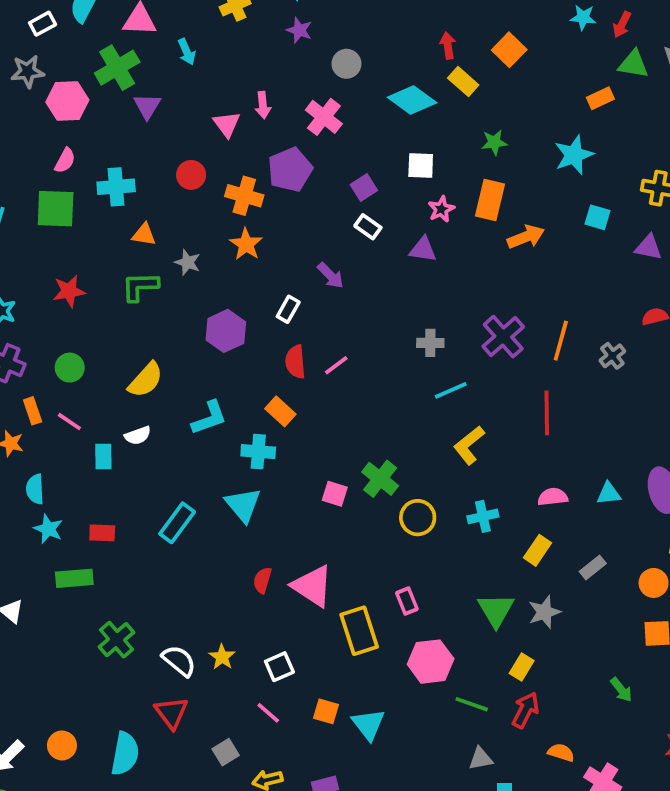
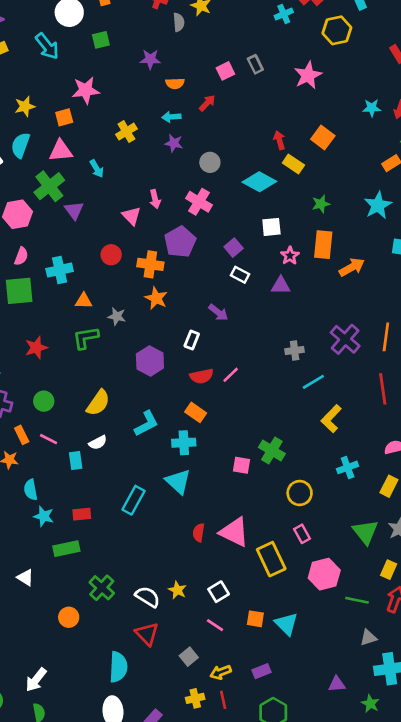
red semicircle: (295, 362) -> (202, 376), turned -90
yellow circle: (418, 518) -> (300, 493), moved
orange circle: (62, 746) -> (69, 617), moved

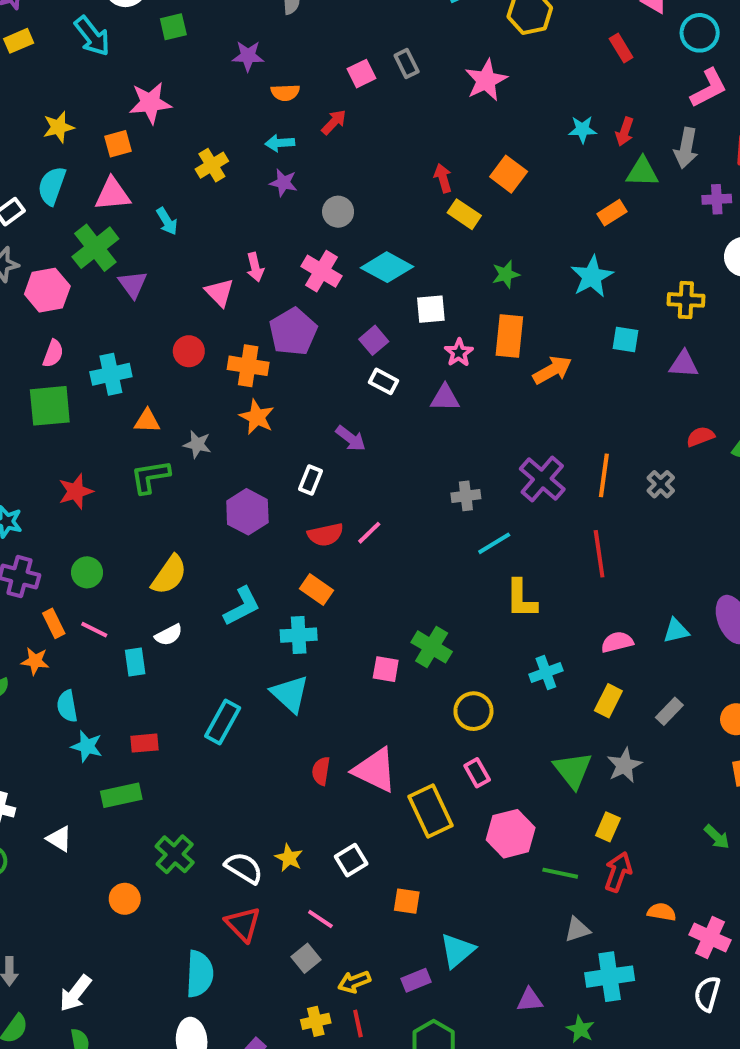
cyan diamond: (259, 182) -> (387, 267), moved
yellow L-shape: (331, 419) -> (521, 599), turned -44
cyan triangle: (286, 624) -> (457, 950), moved, turned 35
pink line: (215, 625) -> (320, 919), moved

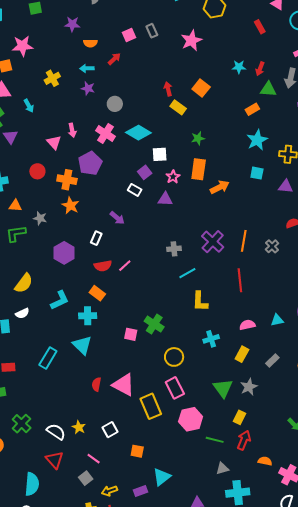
cyan star: (592, 277) -> (257, 140), moved
purple square: (374, 340) -> (145, 172), moved
pink rectangle: (477, 773) -> (175, 388), size x1.5

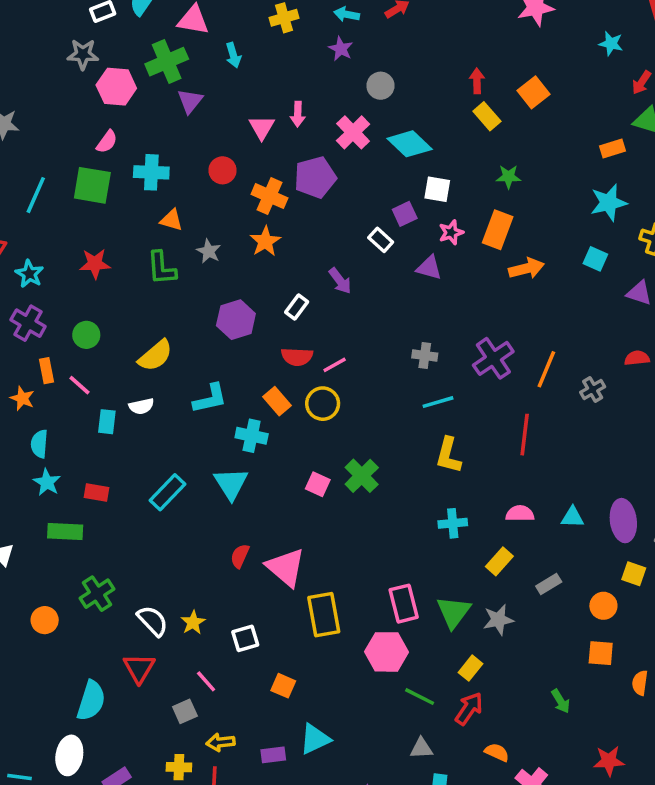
cyan star: (239, 67) -> (611, 44), moved
green L-shape: (16, 234) -> (162, 268), turned -100
yellow circle: (174, 357) -> (323, 404), moved
pink rectangle: (175, 388) -> (404, 604), moved

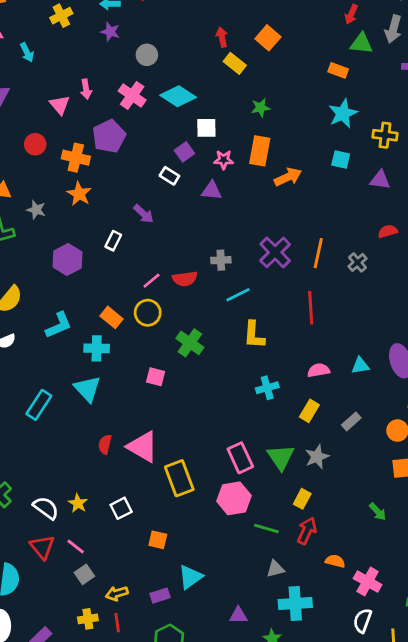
orange rectangle: (613, 148) -> (338, 70), turned 48
pink star: (451, 232) -> (224, 160), turned 30
red semicircle: (297, 357) -> (185, 279), moved
green cross: (362, 476) -> (190, 343), moved
pink line: (206, 681) -> (76, 547), moved

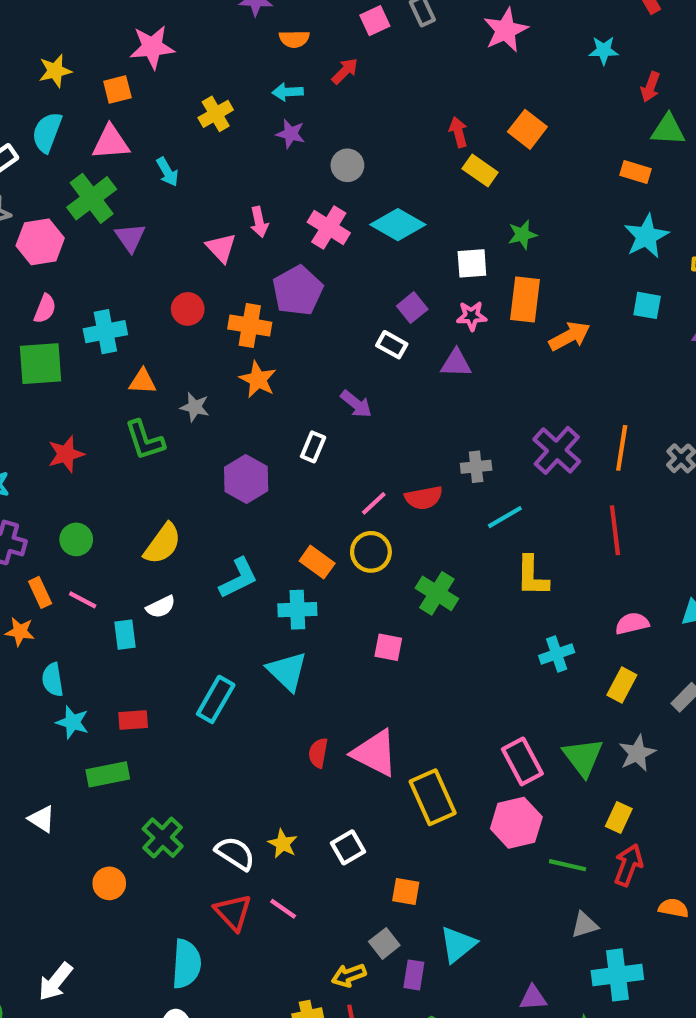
white square: (206, 128) -> (472, 263), moved
gray square: (84, 574) -> (384, 943), moved
purple rectangle: (160, 596) -> (414, 975), turned -60

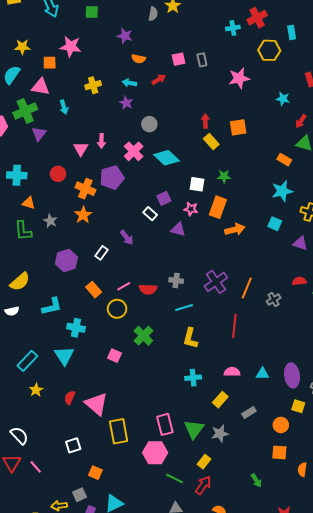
orange square: (527, 129) -> (238, 127), turned 30
orange rectangle: (317, 562) -> (94, 290), moved
yellow star: (283, 844) -> (36, 390), moved

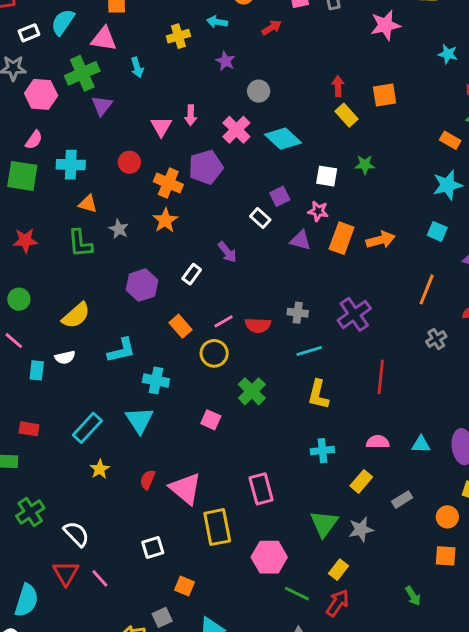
cyan arrow: (129, 83) -> (217, 22), moved
orange rectangle: (218, 207) -> (342, 238), moved
orange line: (247, 288) -> (427, 289), moved
pink rectangle: (165, 424) -> (261, 489), moved

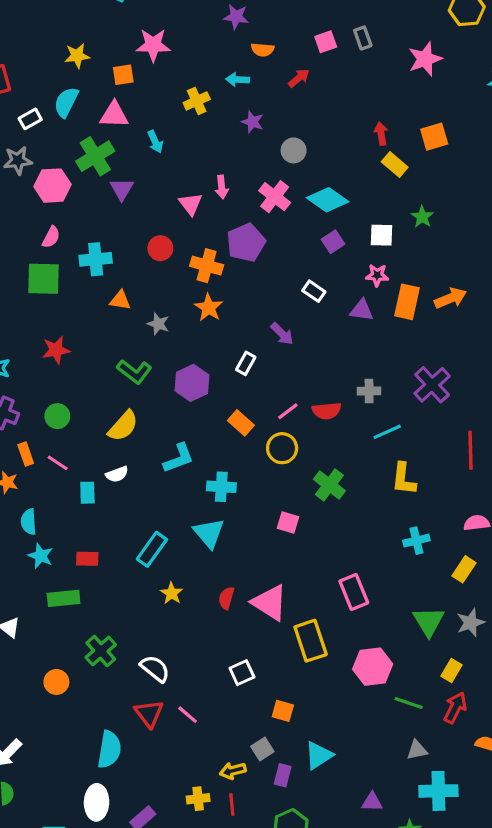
green star: (365, 165) -> (422, 217), turned -30
purple square: (280, 196) -> (333, 242), moved
green L-shape: (80, 243) -> (134, 372), moved, turned -40

